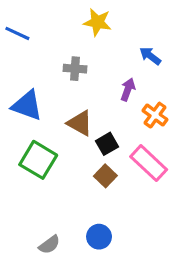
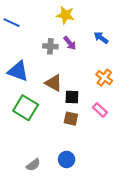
purple arrow: (128, 89) -> (70, 43), moved, turned 120
black square: (107, 144) -> (72, 97), turned 32
pink rectangle: (149, 163) -> (100, 110), size x0.6
brown square: (105, 176) -> (71, 119), turned -32

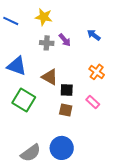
yellow star: (65, 15) -> (44, 17), moved
blue circle: (67, 159) -> (62, 148), size x1.5
gray semicircle: (33, 165) -> (31, 153), size x1.5

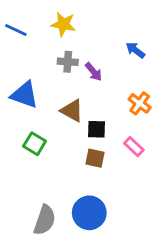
purple arrow: (65, 40) -> (94, 72), moved
green square: (24, 100) -> (35, 144), size x0.7
gray semicircle: (31, 153) -> (45, 220), turned -35

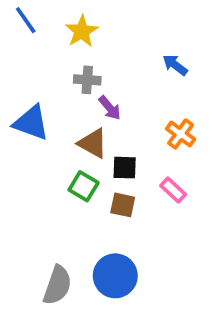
yellow star: (63, 24) -> (82, 31), turned 30
blue line: (16, 30) -> (26, 20), moved, turned 30
purple arrow: (94, 72) -> (110, 108), moved
green square: (35, 144) -> (84, 186), moved

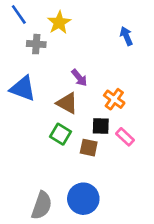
blue arrow: (175, 65) -> (126, 36), moved, turned 30
gray cross: (87, 80) -> (36, 44), moved
orange cross: (181, 134) -> (114, 99), moved
black square: (125, 168) -> (101, 126), moved

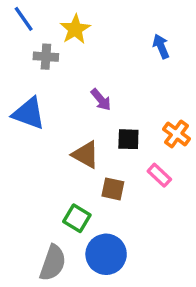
orange cross: (114, 99) -> (177, 134), moved
brown triangle: (67, 103) -> (85, 155), moved
black square: (101, 126) -> (128, 139), moved
green square: (60, 134) -> (77, 218), moved

